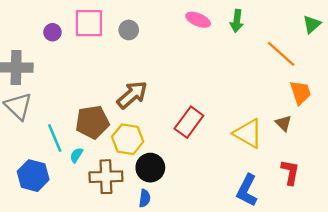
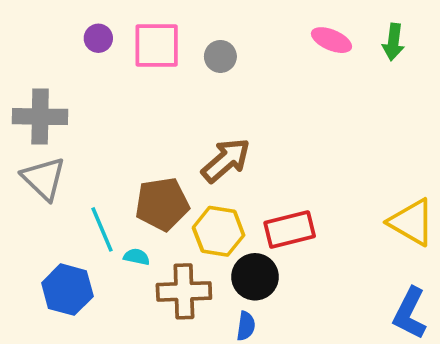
purple circle: (52, 32) -> (98, 38), moved
red rectangle: (189, 122) -> (290, 229), moved, turned 40
cyan semicircle: (76, 155) -> (137, 257), turned 70

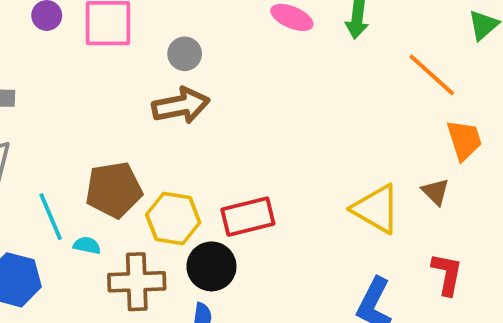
gray circle: (220, 56) -> (185, 54), moved
brown arrow: (226, 160) -> (181, 106), moved, turned 30

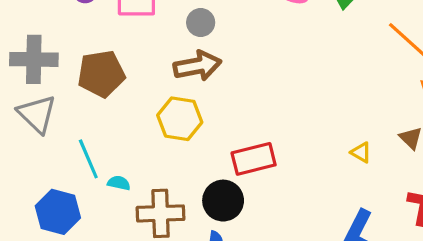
brown pentagon: (114, 190) -> (101, 74), moved
yellow triangle: (376, 209) -> (361, 152), size x0.5
yellow hexagon: (173, 219) -> (180, 119), moved

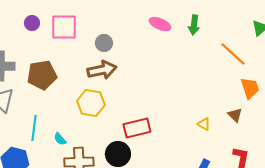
cyan line: (88, 159) -> (34, 128), turned 30
cyan semicircle: (119, 183) -> (60, 139), moved, turned -144

